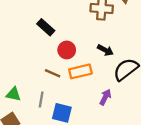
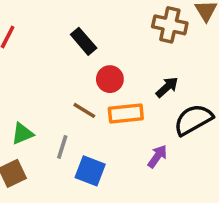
black arrow: (105, 50) -> (167, 87), turned -77
green triangle: (13, 94) -> (22, 134), turned -42

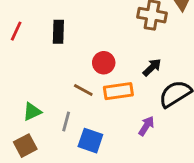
black rectangle: (84, 41) -> (58, 32), moved, turned 45

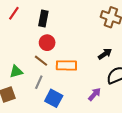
red circle: (104, 63) -> (47, 43), moved
brown line: (83, 90) -> (41, 61), moved
orange rectangle: (118, 91) -> (66, 65), moved

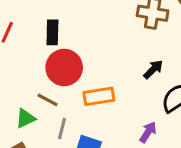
red circle: (47, 43) -> (64, 67), size x1.5
brown line: (41, 61) -> (48, 100), moved

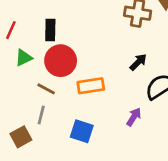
green triangle: (25, 118) -> (24, 58), moved
gray line: (62, 128) -> (41, 115), moved

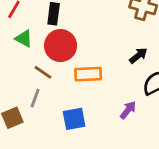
green triangle: (24, 58) -> (24, 39), turned 48
blue square: (82, 131) -> (74, 119), turned -35

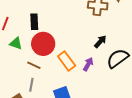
orange rectangle: (88, 74) -> (67, 61), turned 66
purple arrow: (128, 110) -> (88, 64), moved

